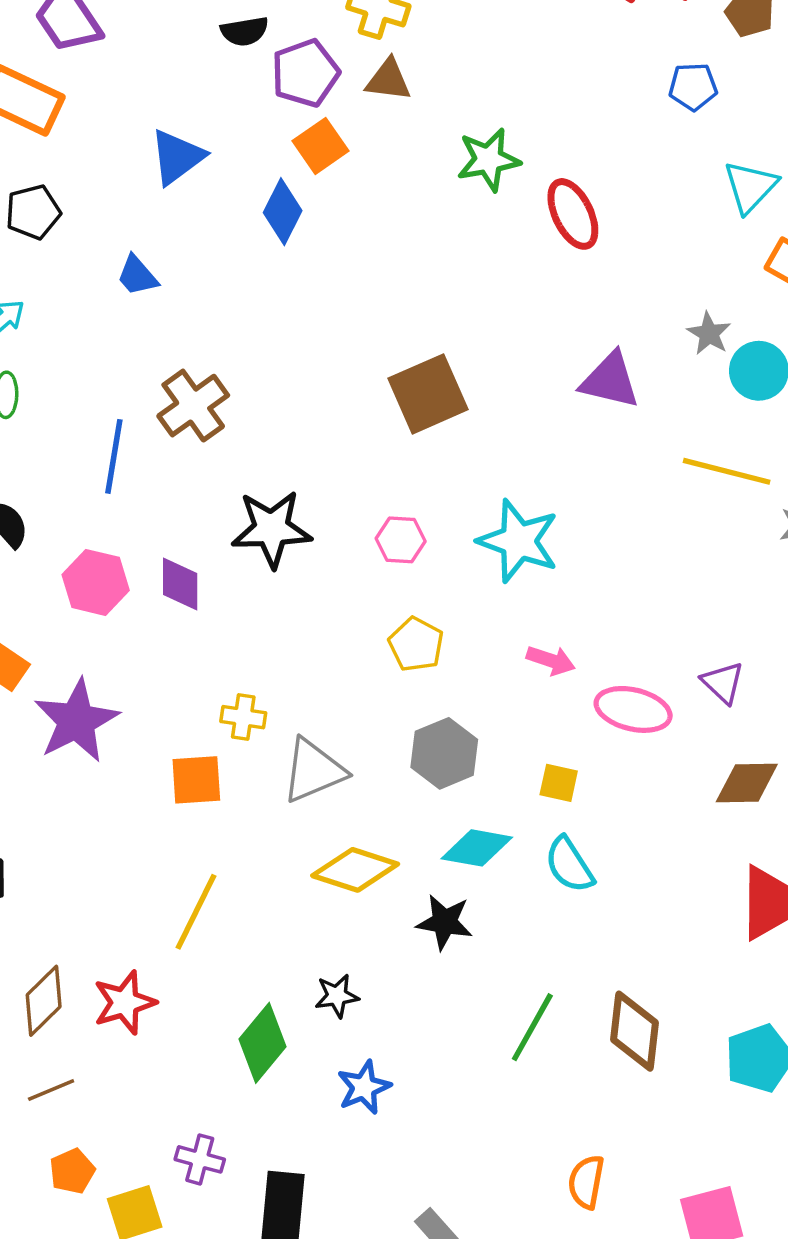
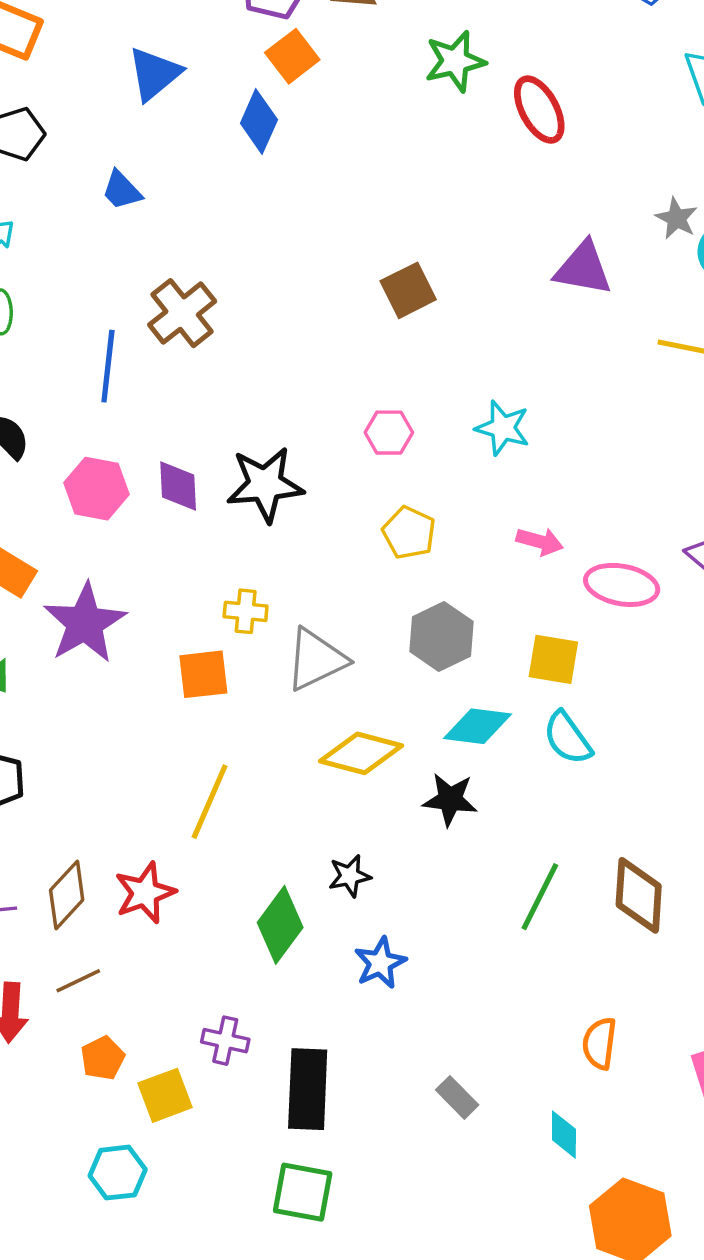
brown square: (428, 394) -> (408, 290), size x0.7
black star: (271, 529) -> (265, 484), moved
cyan star: (518, 541) -> (503, 428), size x0.7
yellow square: (559, 783) -> (553, 659), size x1.4

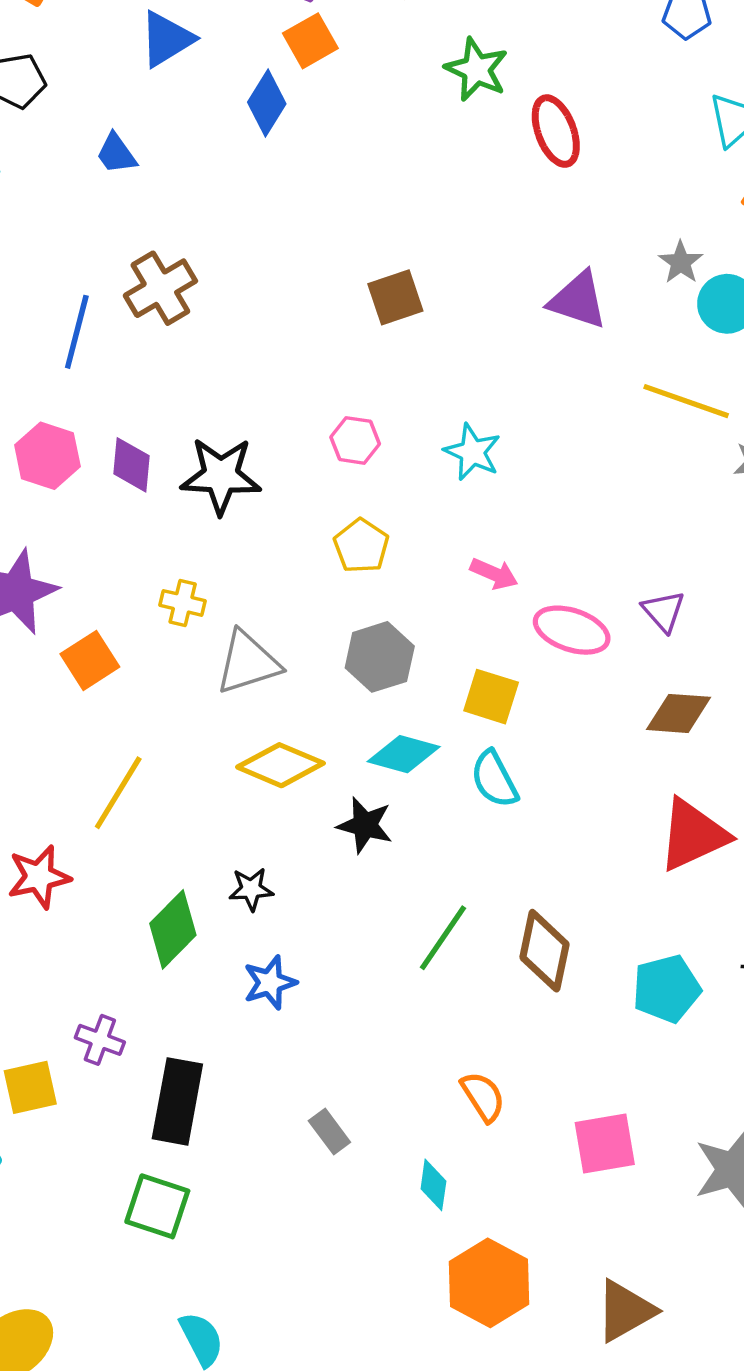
green star: (455, 61) -> (477, 69), turned 30
orange square: (203, 674) -> (90, 660), moved, turned -34
orange semicircle: (599, 1043) -> (483, 1097), turned 132

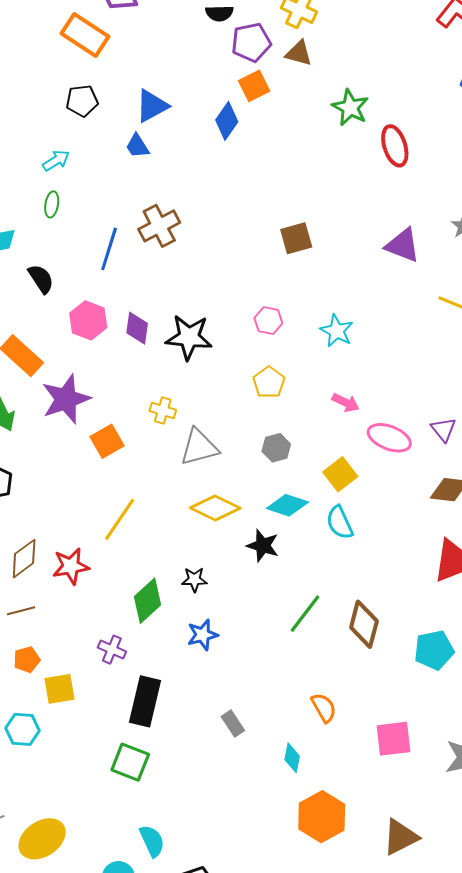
blue triangle: (167, 39) -> (152, 106), moved
gray hexagon: (380, 657) -> (276, 448), size x0.7
yellow square: (491, 697) -> (340, 474), turned 32
purple cross: (100, 1040) -> (112, 650), moved

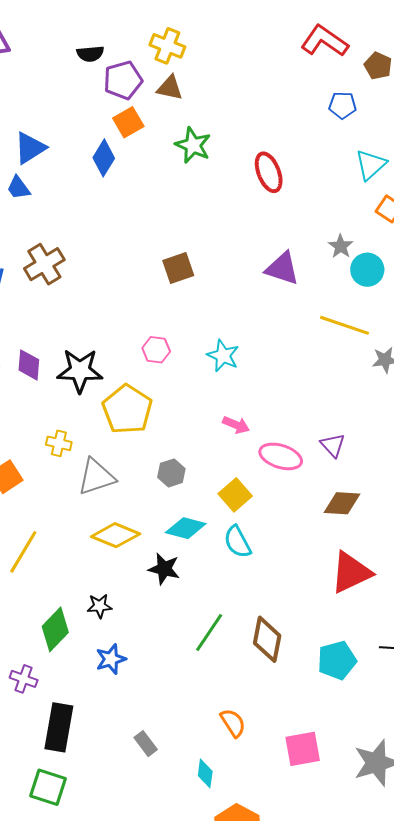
green star: (350, 107) -> (193, 145), moved
yellow pentagon: (269, 382) -> (127, 409), moved, size x1.6

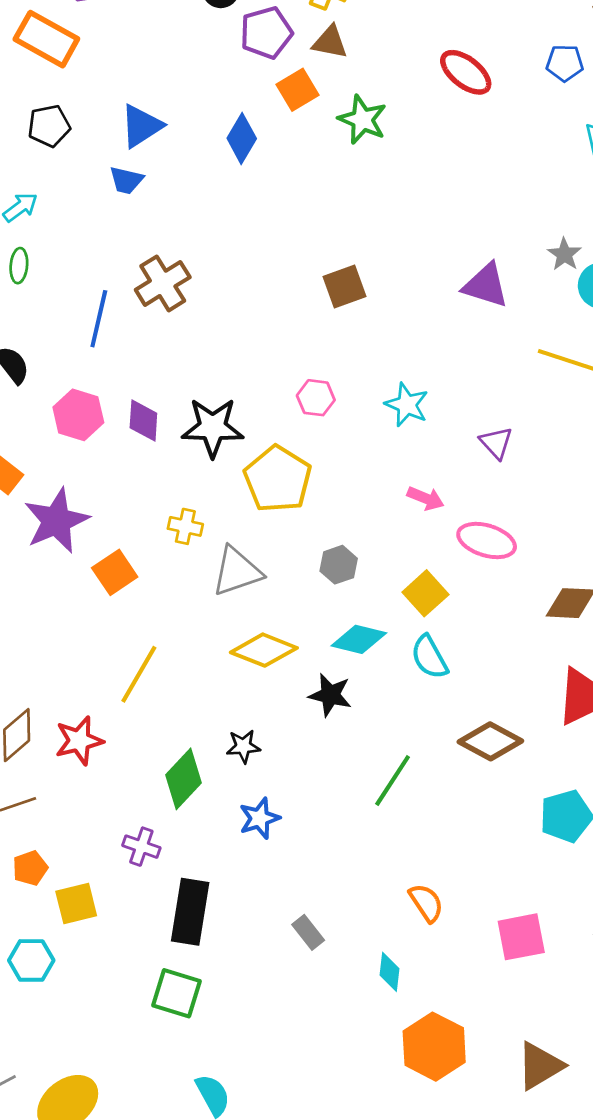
orange square: (128, 122) -> (297, 90), moved
red ellipse: (269, 172) -> (466, 72), moved, turned -30
blue trapezoid: (18, 188) -> (126, 180), turned -40
purple triangle: (333, 445) -> (496, 443), moved
brown diamond: (267, 639) -> (490, 741), moved, turned -72

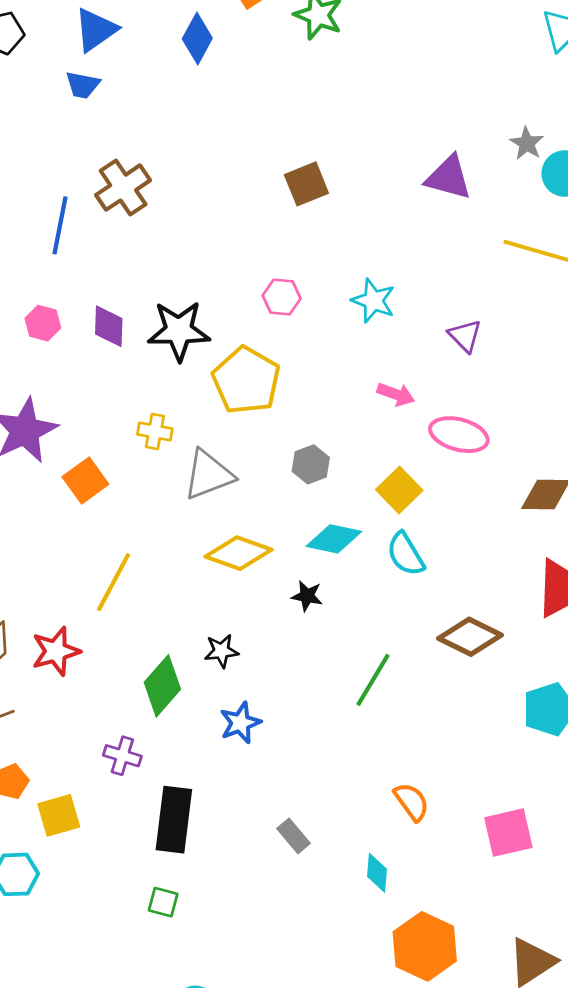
pink hexagon: (78, 415) -> (43, 323), size x0.7
black star: (330, 695) -> (307, 596), size x0.7
green square: (176, 993) -> (163, 902), size x0.6

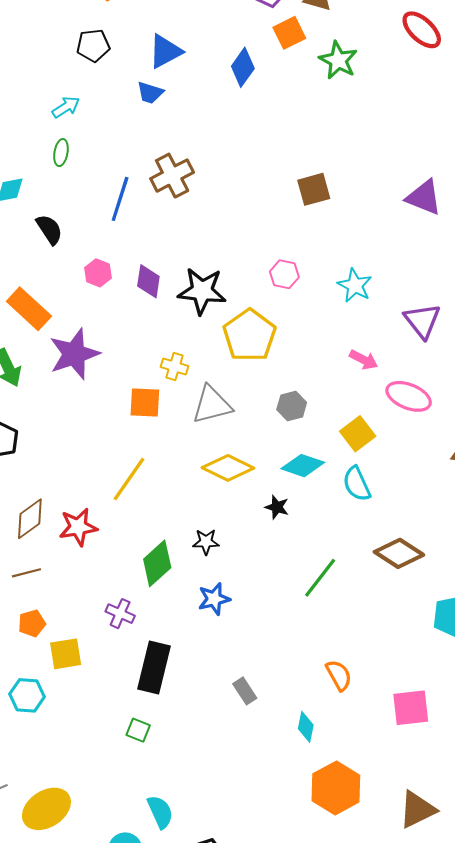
purple triangle: (465, 336) -> (422, 321), size x1.4
orange square: (85, 480) -> (145, 402), moved, turned 32

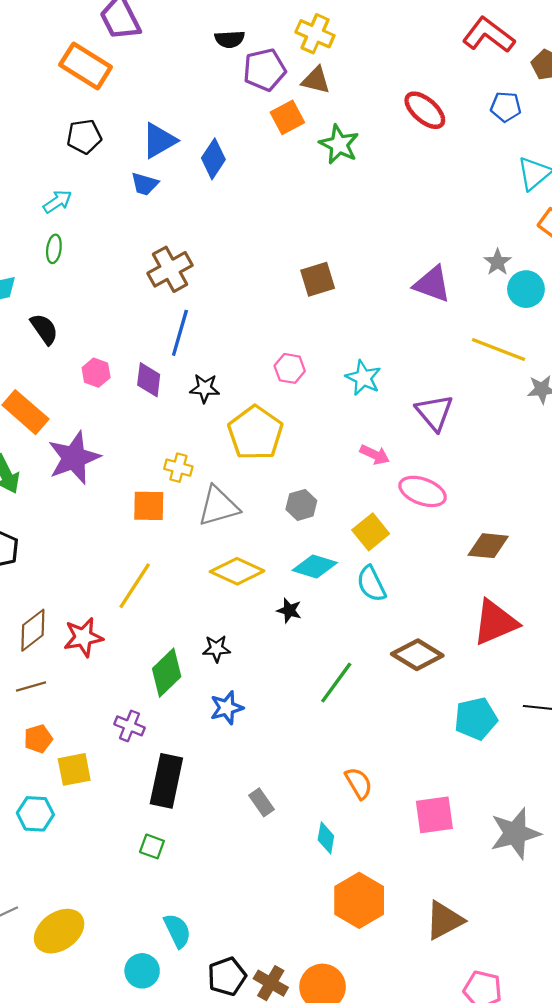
blue diamond: (243, 67) -> (213, 159), moved
blue line: (120, 199) -> (180, 333), moved
black star: (202, 291) -> (205, 388), size x0.6

